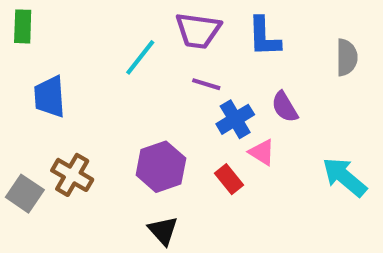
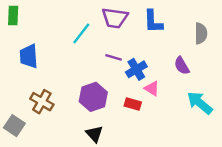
purple line: (206, 84) -> (114, 57), moved
purple semicircle: (285, 107) -> (182, 66), moved
red rectangle: (229, 179) -> (133, 104), turned -35
gray square: (25, 194) -> (14, 126), moved

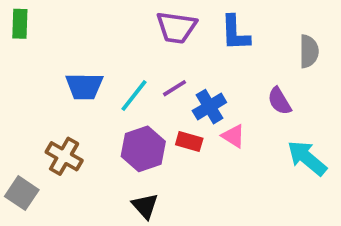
cyan line: (81, 33) -> (134, 96), moved
blue trapezoid: (29, 56) -> (84, 86), moved, turned -85
purple line: (114, 57) -> (174, 88), turned -49
red rectangle: (133, 104) -> (189, 142), moved

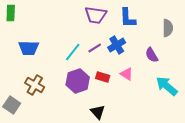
blue trapezoid: (84, 86) -> (29, 48), moved
blue cross: (209, 107) -> (117, 45), moved
black triangle: (145, 206) -> (98, 112), moved

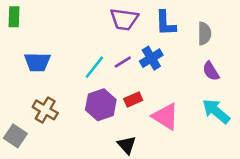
gray semicircle: (168, 28) -> (204, 34), moved
purple semicircle: (152, 55) -> (211, 71), moved
pink triangle: (127, 74) -> (166, 116), moved, size x1.6
red rectangle: (103, 77) -> (133, 100), turned -40

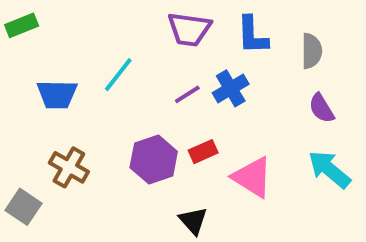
green rectangle: (14, 17) -> (22, 25), turned 66
cyan line: (94, 67) -> (118, 75), moved

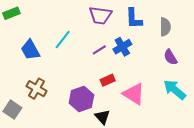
blue trapezoid: (57, 94) -> (30, 50), turned 60
purple hexagon: (154, 159) -> (81, 99), moved

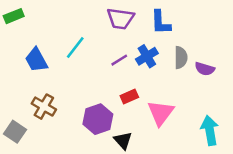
gray semicircle: (165, 27) -> (181, 58), moved
purple semicircle: (170, 57) -> (205, 69), turned -42
cyan arrow: (175, 90) -> (210, 130), moved, turned 40
pink triangle: (134, 94) -> (161, 113), turned 35

